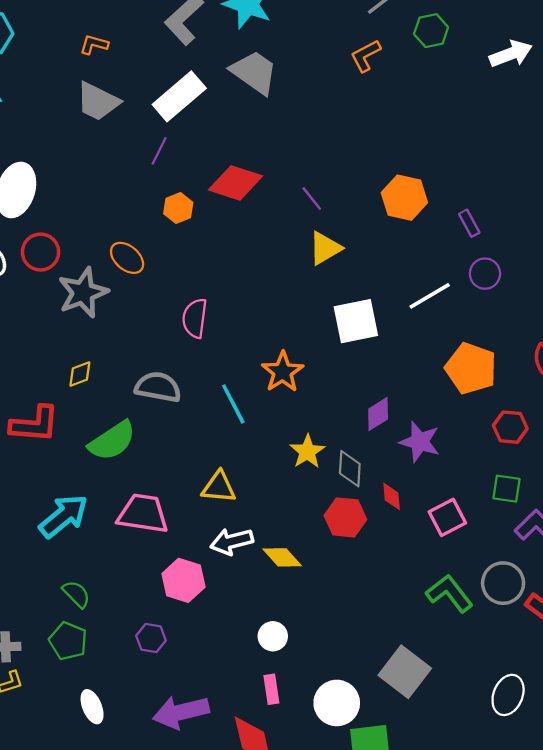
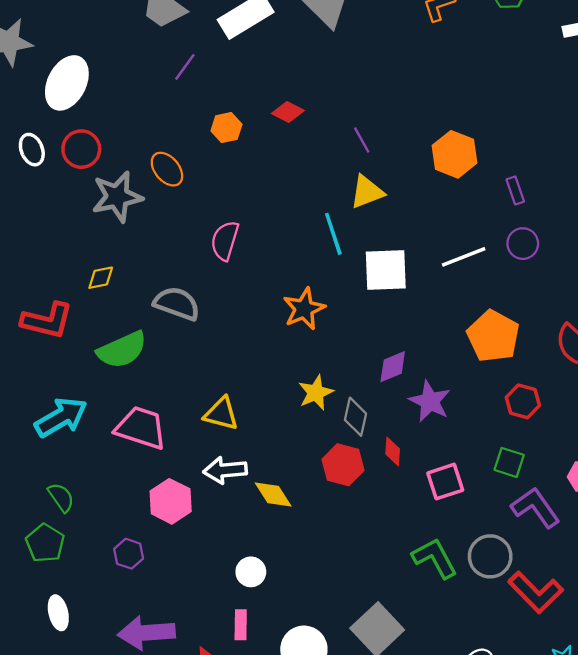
purple line: (159, 151) -> (185, 67), moved
red diamond: (236, 183) -> (288, 112), size x0.6
cyan line: (233, 404) -> (333, 234), moved

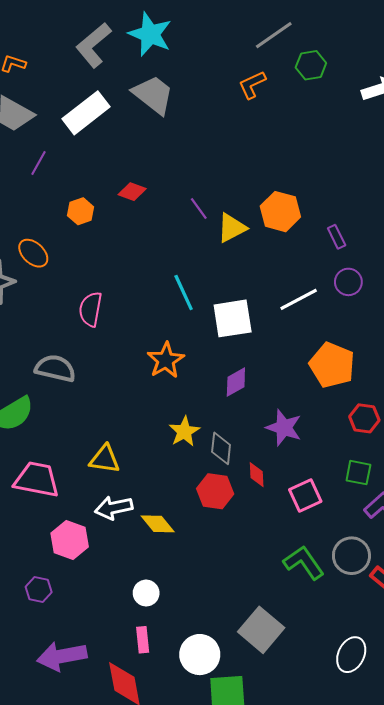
yellow triangle: (367, 192) -> (232, 228), moved
purple diamond: (393, 367) -> (236, 382), moved

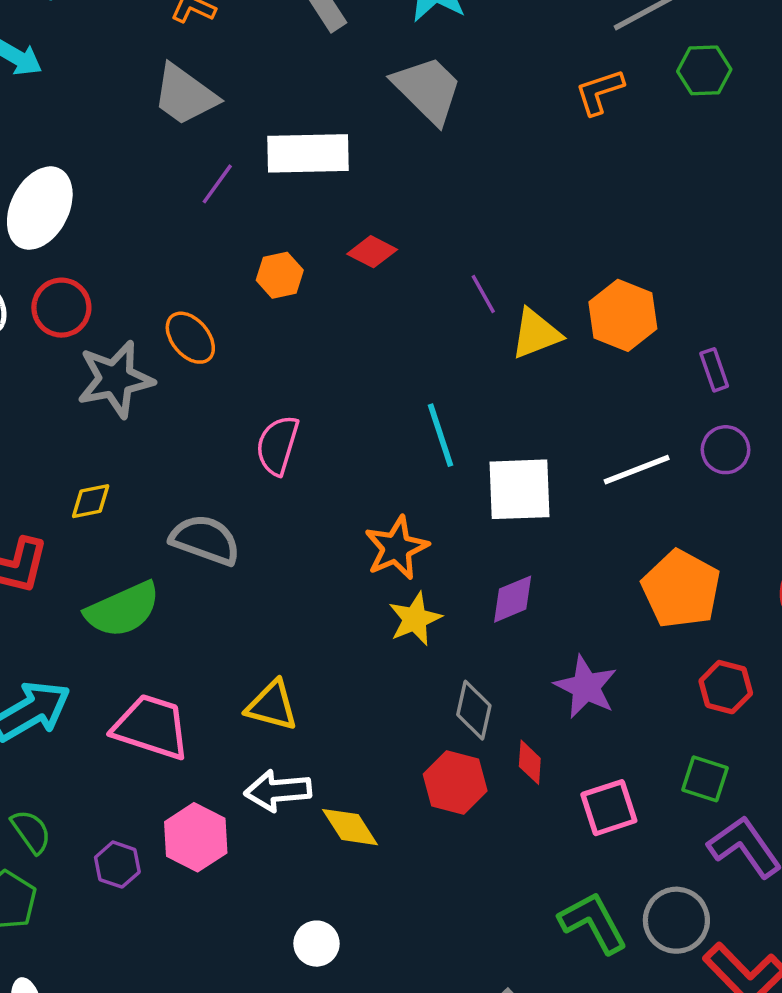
white rectangle: (86, 113) -> (308, 153), moved, turned 30
yellow star: (184, 432) -> (415, 619), moved
purple hexagon: (39, 590) -> (117, 865), moved

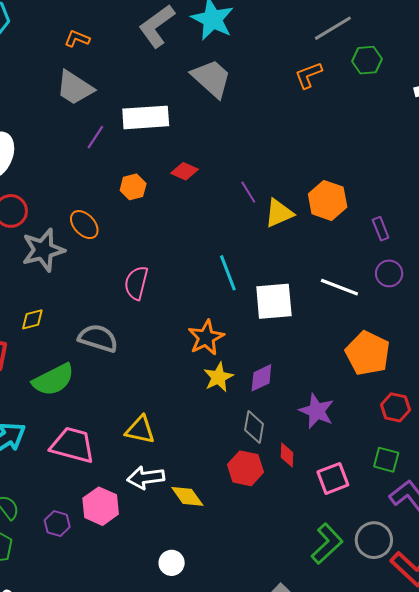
white line: (637, 470) -> (339, 287), turned 45
purple diamond: (513, 599) -> (261, 378), moved
green L-shape: (593, 923) -> (327, 544), turned 78

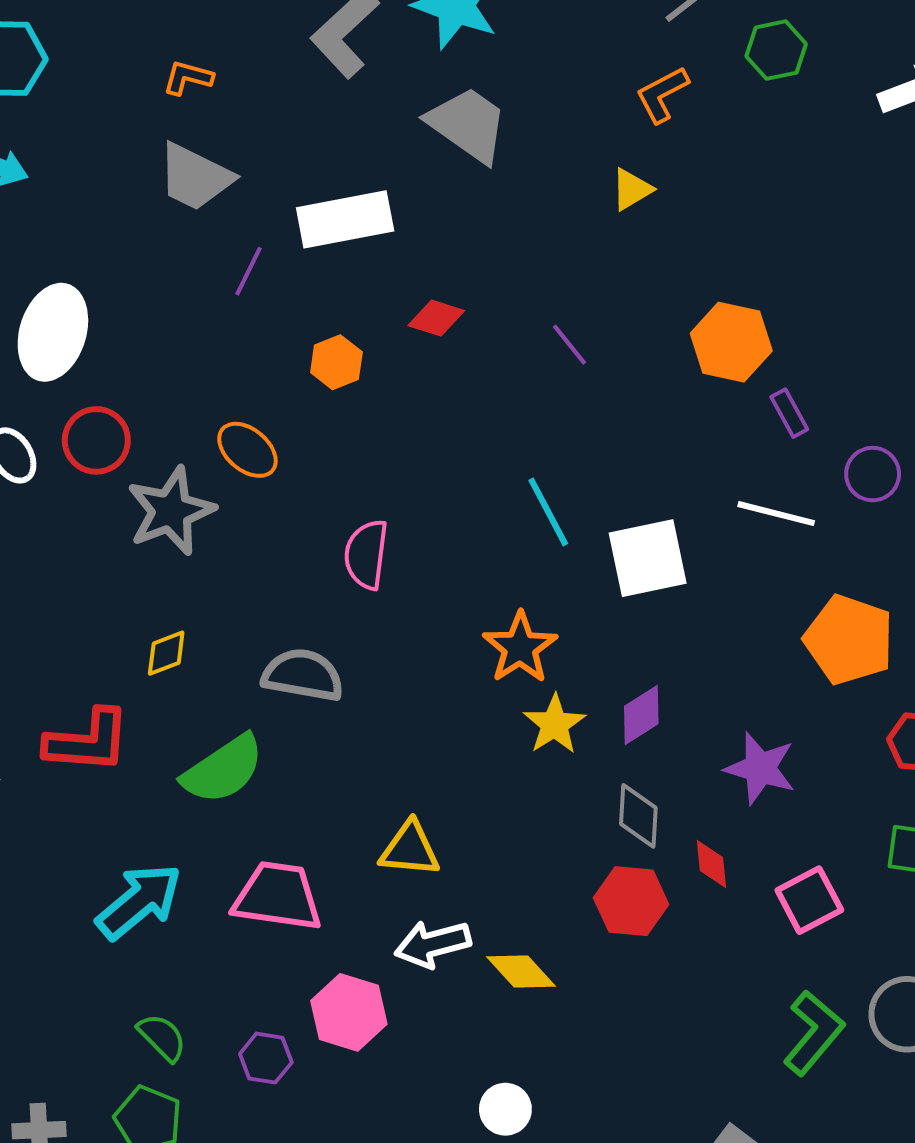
yellow triangle: (279, 213) -> (632, 189), moved, size x0.7
purple rectangle: (381, 229) -> (789, 413), moved

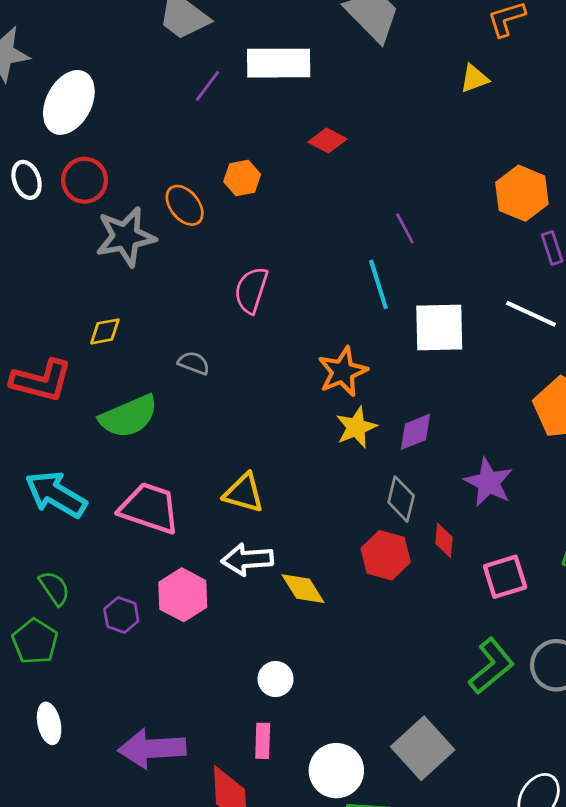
purple line: (570, 345) -> (405, 228), moved
orange hexagon: (336, 362) -> (242, 178), moved
gray semicircle: (303, 675) -> (194, 363), size x0.6
cyan arrow: (139, 901) -> (56, 494), turned -120

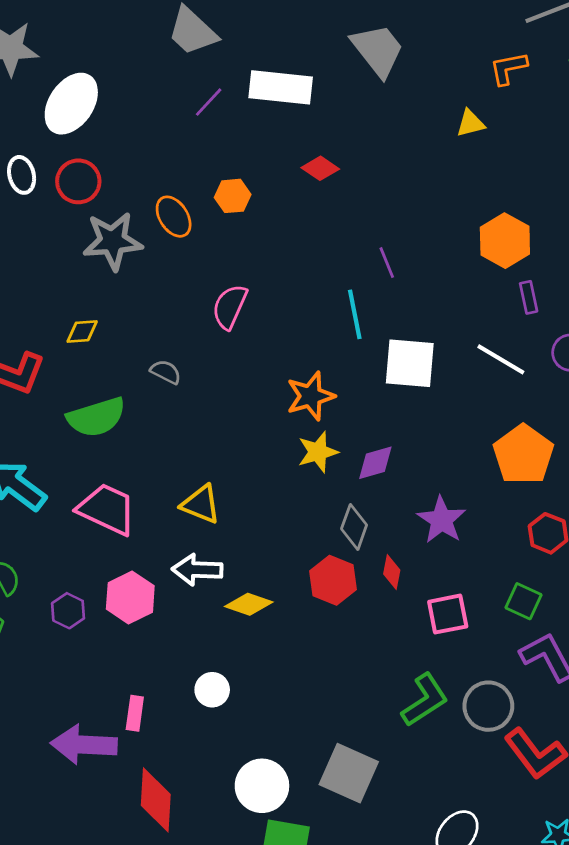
yellow diamond: (303, 589) -> (249, 604), turned -45
pink rectangle: (263, 741) -> (135, 713), moved
gray square: (423, 748) -> (349, 773), turned -30

